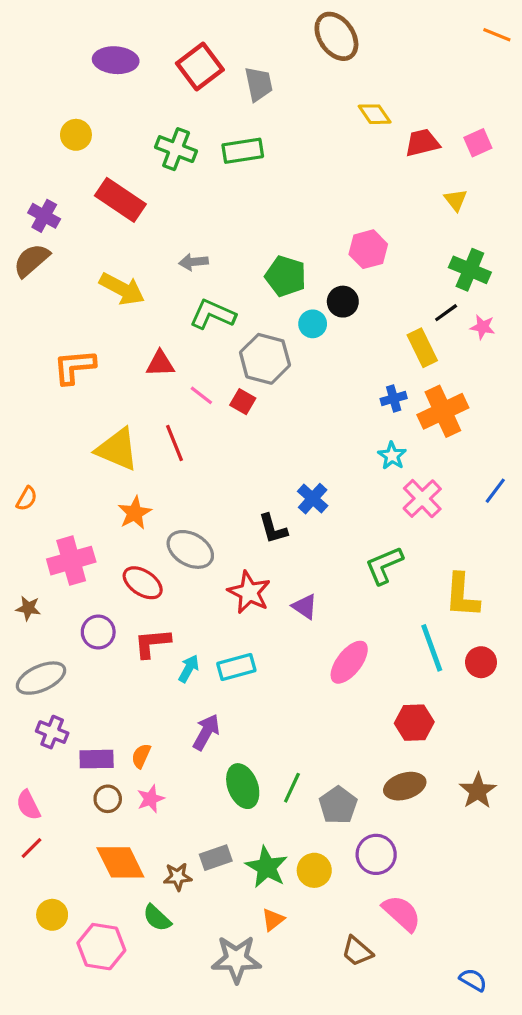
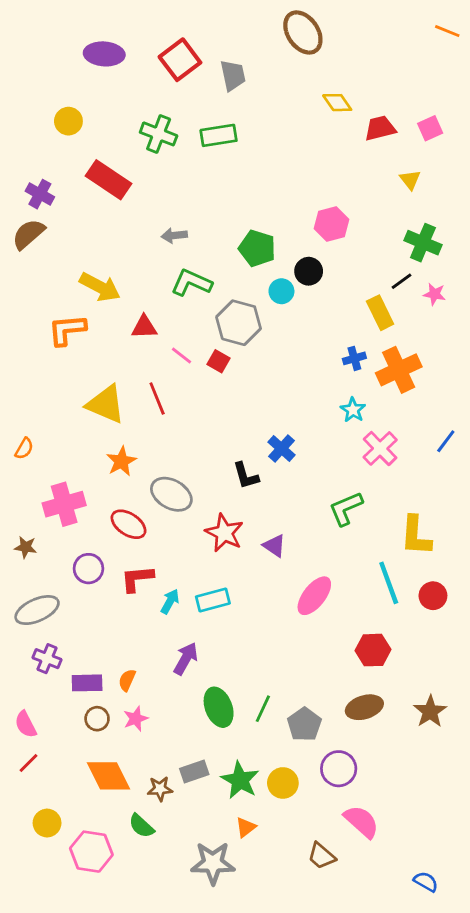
yellow arrow: (122, 289) -> (100, 287), moved

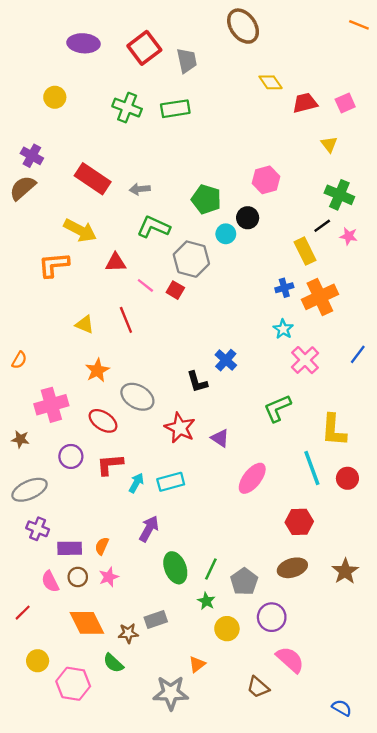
red rectangle: (108, 180) -> (93, 179), moved
yellow triangle: (106, 404) -> (85, 324), size x0.6
pink semicircle: (26, 724) -> (50, 582), moved
green star: (240, 780) -> (206, 601), moved, size x0.6

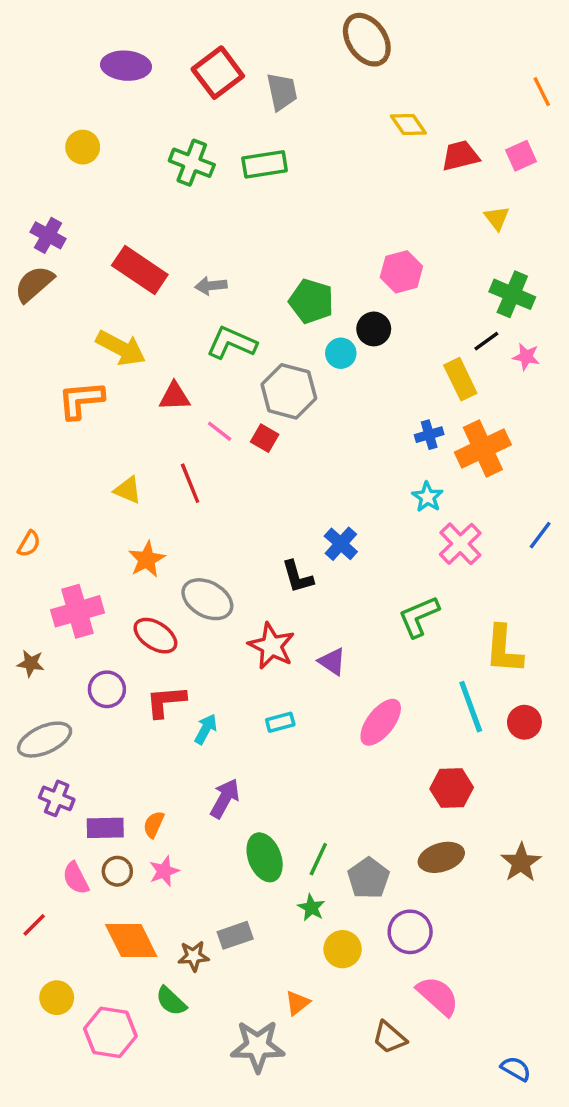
orange line: (359, 25) -> (542, 92), moved, turned 42
cyan rectangle: (171, 482) -> (280, 722), moved, size x0.7

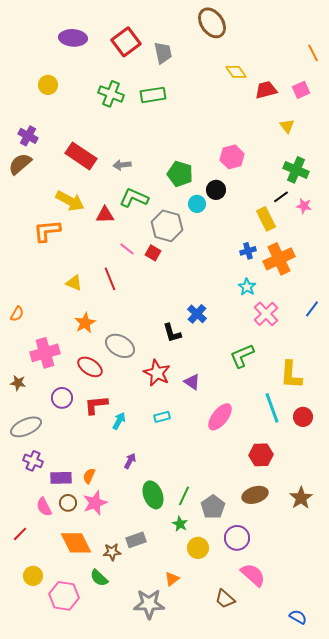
red triangle: (174, 397) -> (105, 215), moved
purple arrow: (225, 798) -> (130, 461), size x0.7
pink star: (164, 871) -> (95, 503), size x1.4

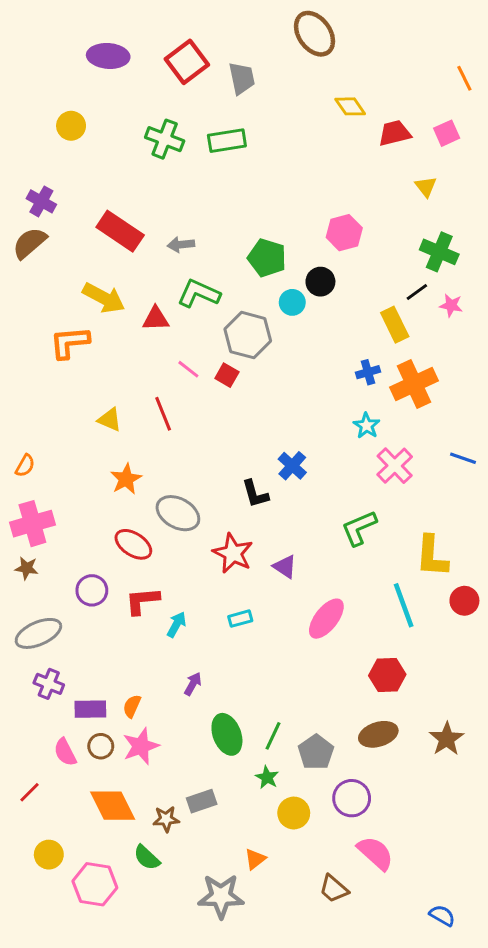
blue line: (312, 309) -> (463, 458), turned 72
pink cross: (45, 353) -> (32, 524), moved
red circle: (303, 417) -> (464, 601), moved

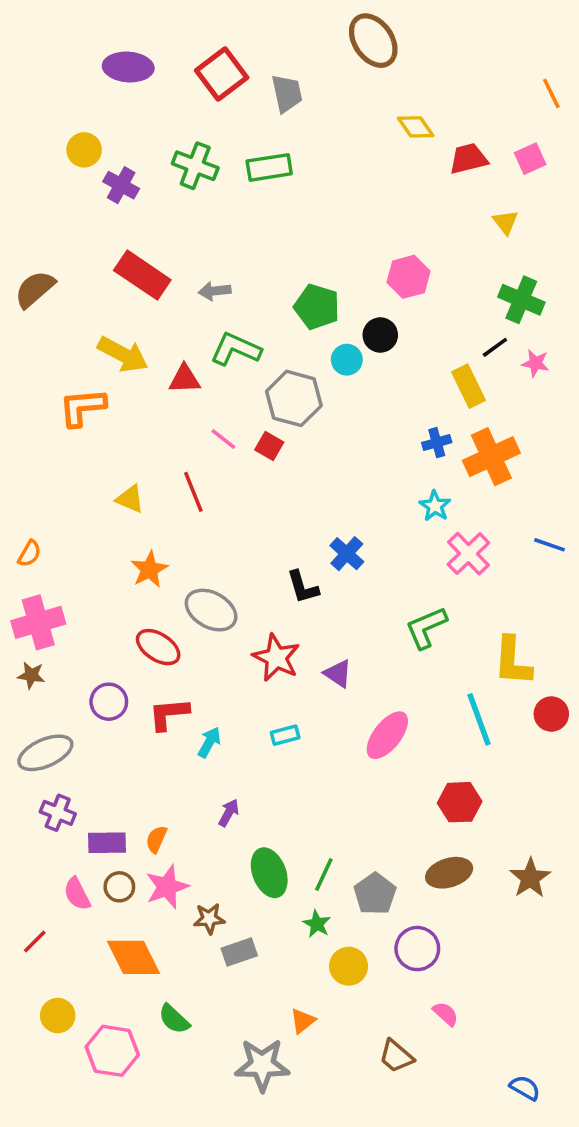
purple cross: (41, 201) -> (121, 185), moved
brown star: (166, 819) -> (209, 919), moved
pink semicircle: (375, 853) -> (446, 1014), size x0.6

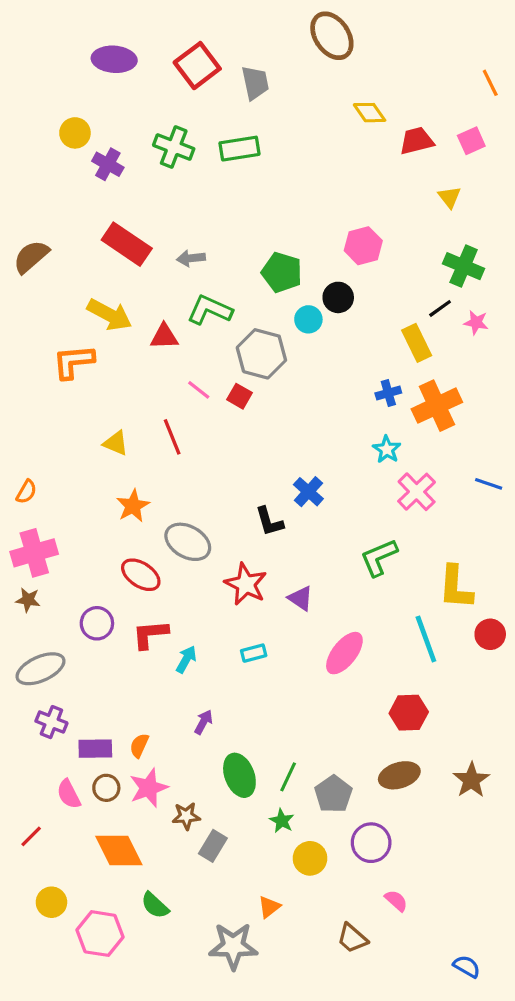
gray rectangle: (239, 952) -> (213, 846), turned -40

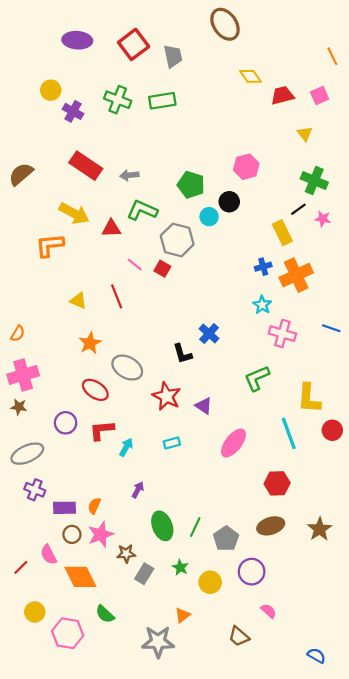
pink cross: (417, 492) -> (282, 334), turned -30
pink semicircle: (69, 794) -> (49, 555), moved
green star: (282, 821) -> (180, 567), moved

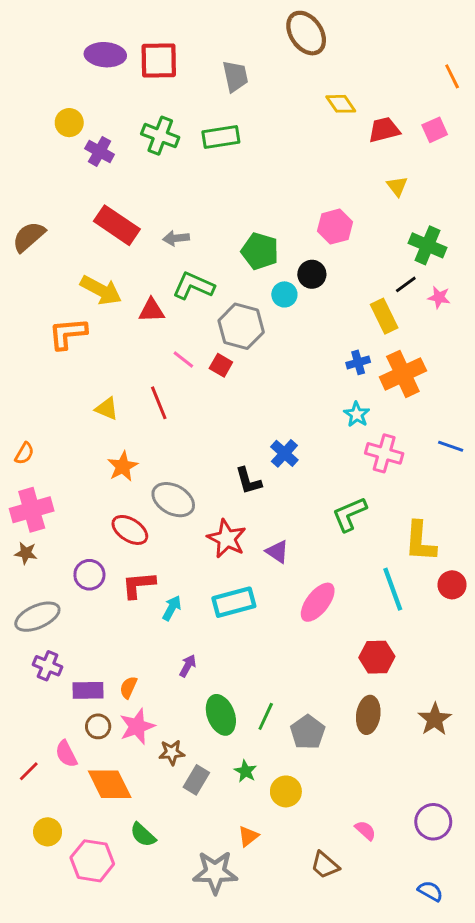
red square: (134, 44) -> (159, 60), moved, turned 36
yellow triangle: (305, 134) -> (397, 186), moved
cyan rectangle: (172, 443) -> (234, 602), size x1.8
brown ellipse: (271, 526) -> (368, 715), turned -65
purple circle: (252, 572) -> (433, 822), moved

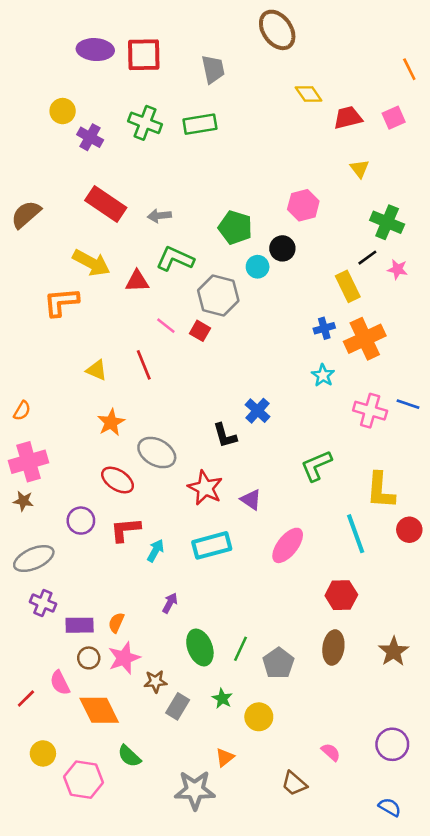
pink cross: (384, 453) -> (370, 411), moved

